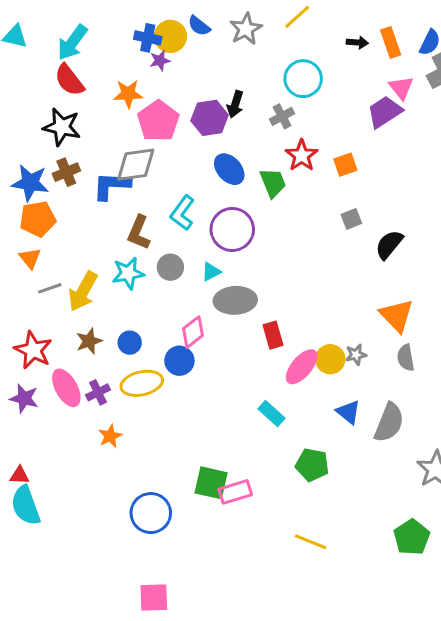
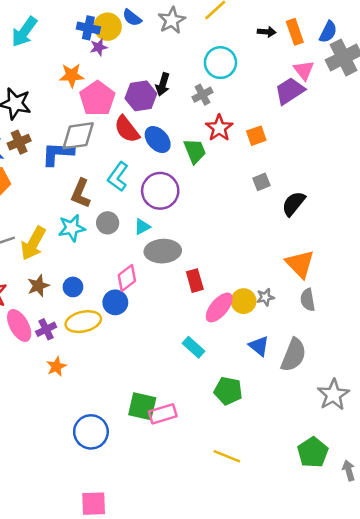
red semicircle: (69, 80) -> (127, 129), moved

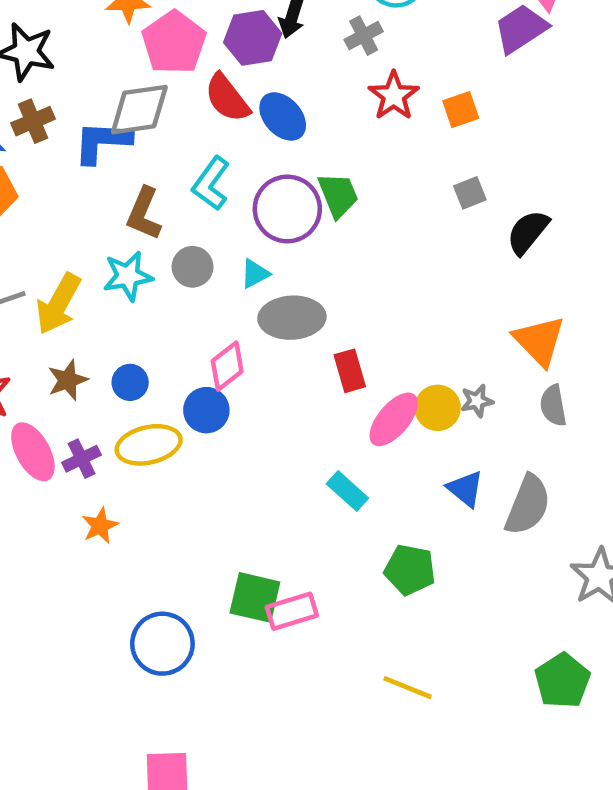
green trapezoid: (195, 151) -> (338, 195), moved

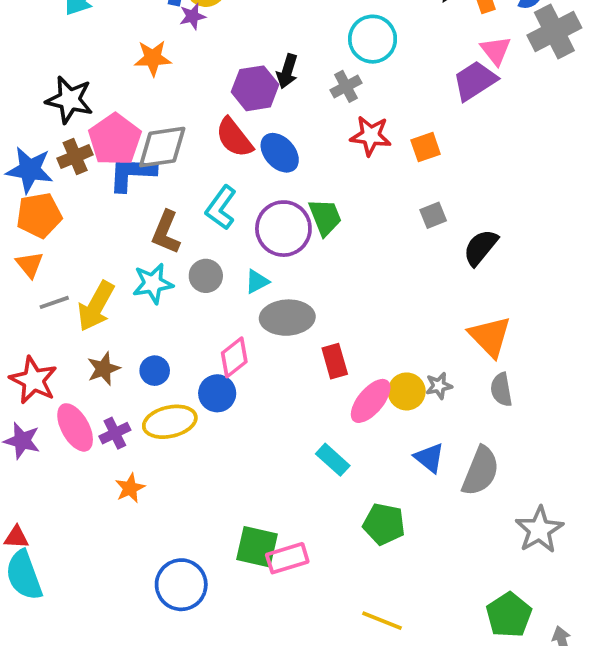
pink pentagon: (174, 43) -> (115, 139), moved
red star: (394, 96) -> (371, 136), turned -30

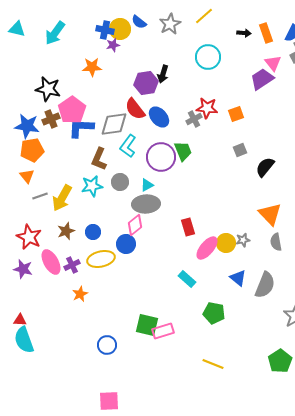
gray cross: (346, 86) -> (194, 119), moved
gray diamond: (162, 147) -> (114, 124), moved
gray ellipse: (287, 318) -> (146, 204), moved
blue circle: (181, 585) -> (107, 345), size x0.7

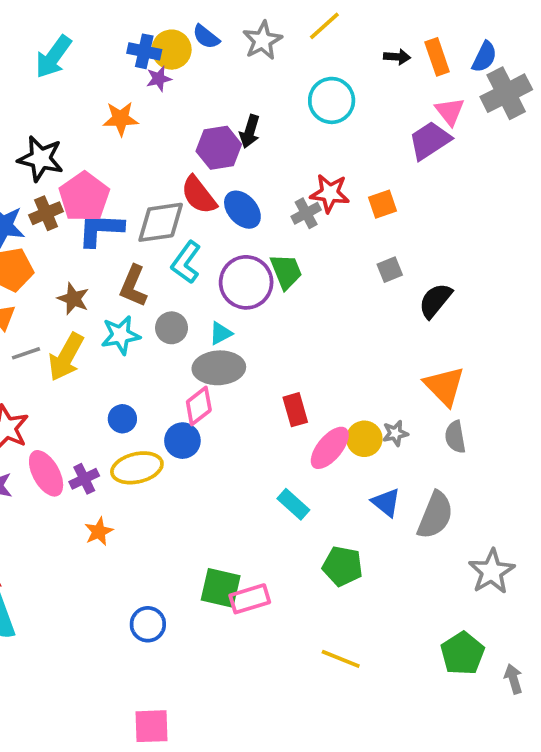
brown star: (66, 231) -> (73, 299), moved, turned -30

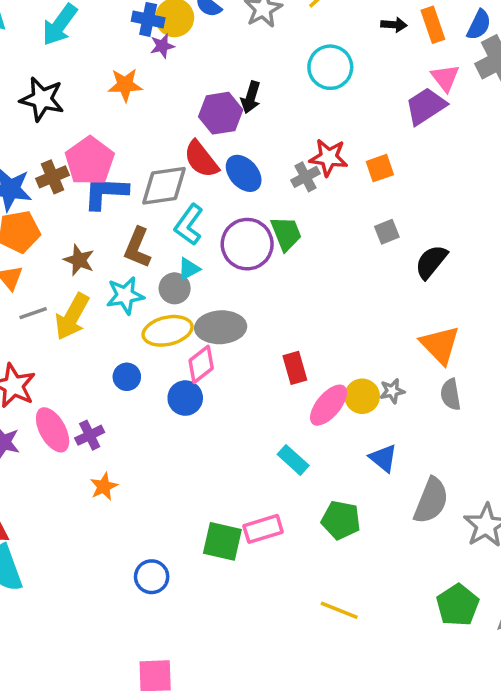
black star: (41, 159) -> (42, 99), moved
cyan triangle: (221, 333) -> (189, 269), moved
yellow ellipse: (137, 468) -> (168, 331), moved
gray semicircle: (435, 515) -> (431, 501), moved
pink rectangle: (250, 599) -> (263, 529), moved

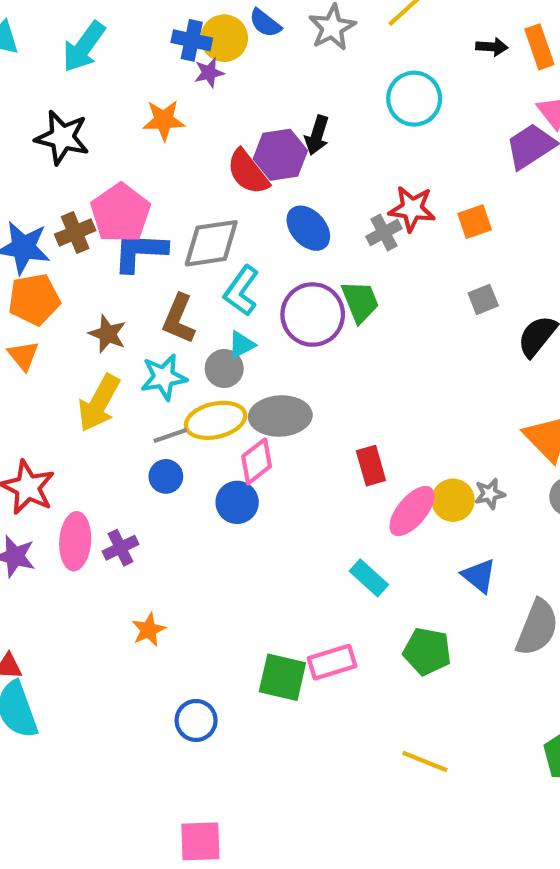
red semicircle: (201, 159) -> (248, 172), moved
gray line: (33, 313) -> (170, 435), moved
pink ellipse: (53, 430) -> (75, 541), turned 33
orange star: (104, 486) -> (149, 630), moved

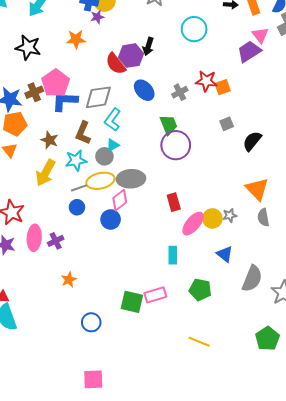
red star: (412, 209) -> (206, 81), moved
purple circle: (313, 315) -> (176, 145), moved
cyan rectangle: (369, 578) -> (173, 255), turned 48

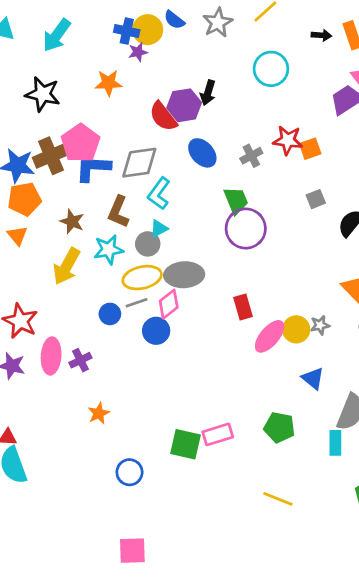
brown cross: (34, 92) -> (51, 156), size x1.4
gray line: (79, 188) -> (137, 303), moved
cyan rectangle: (173, 255) -> (335, 443), moved

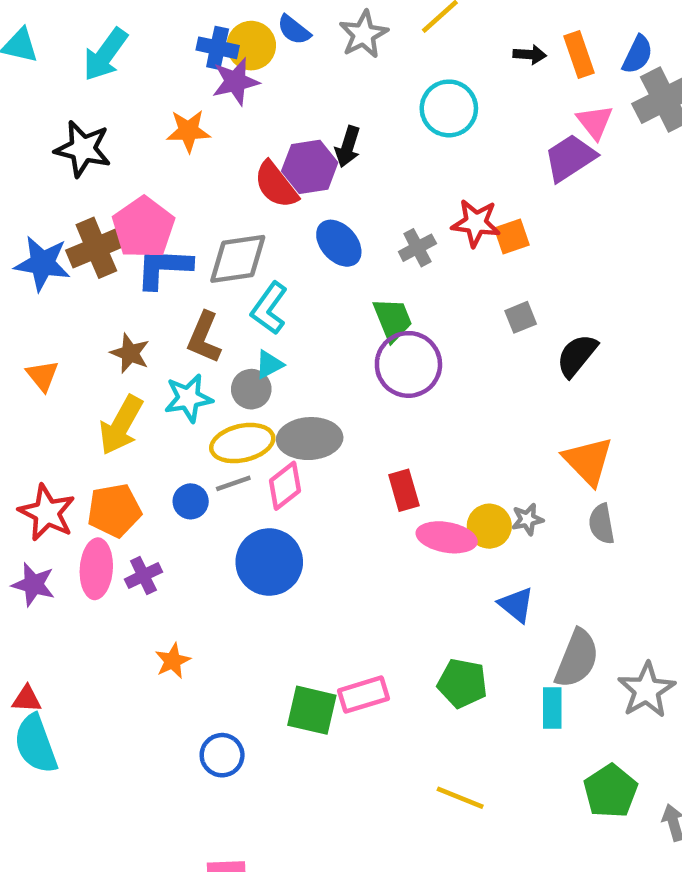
purple star: (138, 52) -> (236, 82), size x1.5
orange pentagon: (24, 199) -> (114, 510), moved
blue circle: (156, 331) -> (269, 562), moved, size x1.5
pink ellipse: (270, 336) -> (447, 537), turned 60

